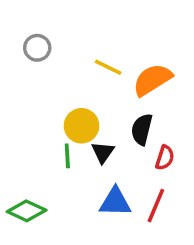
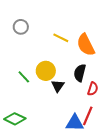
orange semicircle: (152, 80) -> (86, 45), turned -85
green line: (67, 156) -> (24, 77), moved, turned -40
blue triangle: (115, 202) -> (75, 123), moved

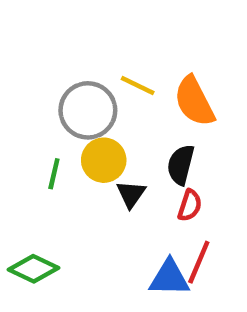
gray circle: (21, 27) -> (88, 110), moved, size x1.6
green line: (24, 77) -> (54, 174), turned 56
red semicircle: (93, 89) -> (190, 205), moved

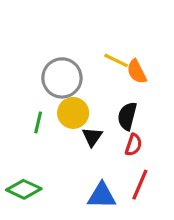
yellow line: (138, 85) -> (116, 60), moved
orange semicircle: (194, 101) -> (137, 72), size x0.7
blue triangle: (169, 278) -> (102, 196), moved

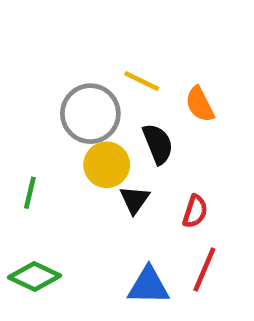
yellow line: (116, 60) -> (142, 81), moved
black semicircle: (127, 116) -> (158, 144), moved, turned 144
green line: (38, 122) -> (30, 193), moved

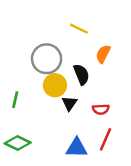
yellow line: (142, 81) -> (79, 29), moved
orange semicircle: (200, 104) -> (103, 54), turned 54
red semicircle: (195, 211) -> (101, 109), turned 70

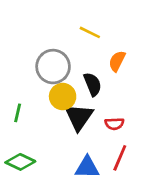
black triangle: (69, 103) -> (79, 117), size x1.6

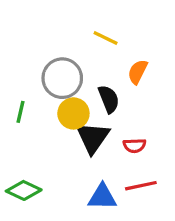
green line: (18, 113) -> (21, 112), moved
red line: (120, 158) -> (141, 186), turned 55

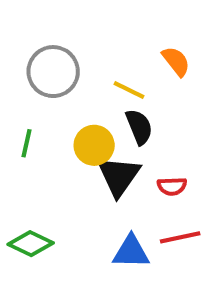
yellow line: (106, 38) -> (129, 90), moved
orange semicircle: (138, 72) -> (176, 61), moved, turned 115
gray circle: (62, 78) -> (53, 72), moved

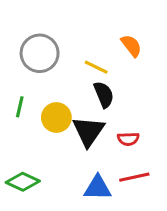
yellow circle: (94, 145) -> (56, 117), moved

